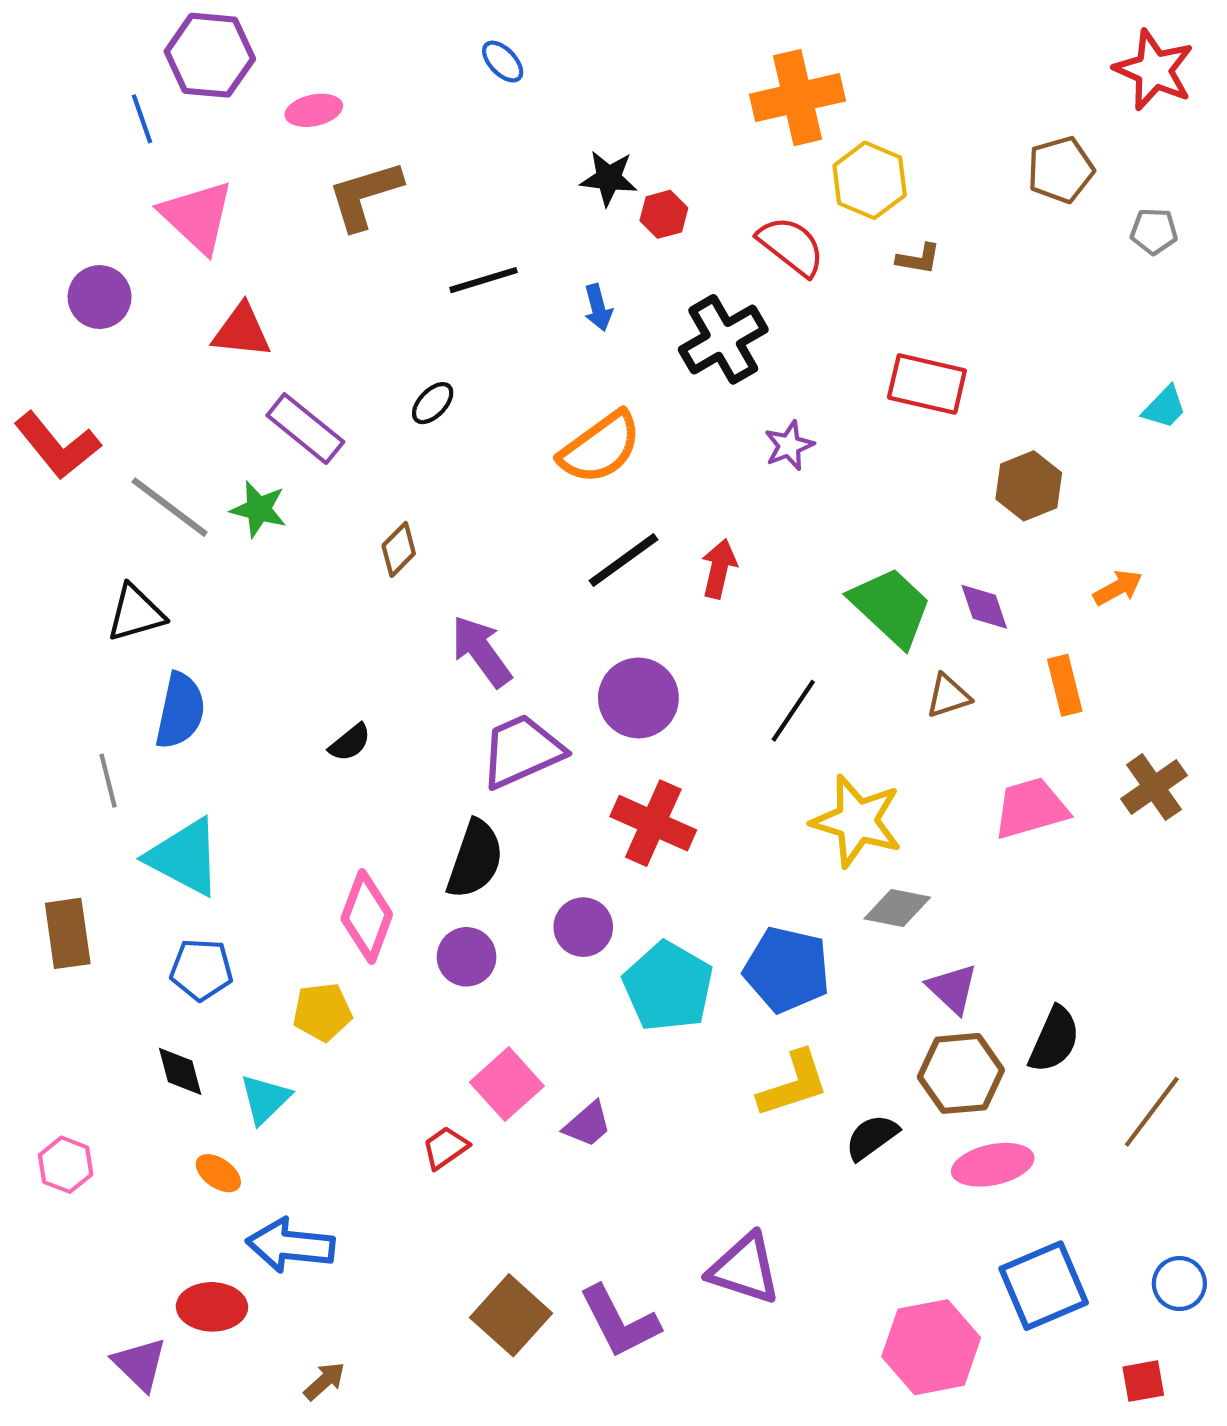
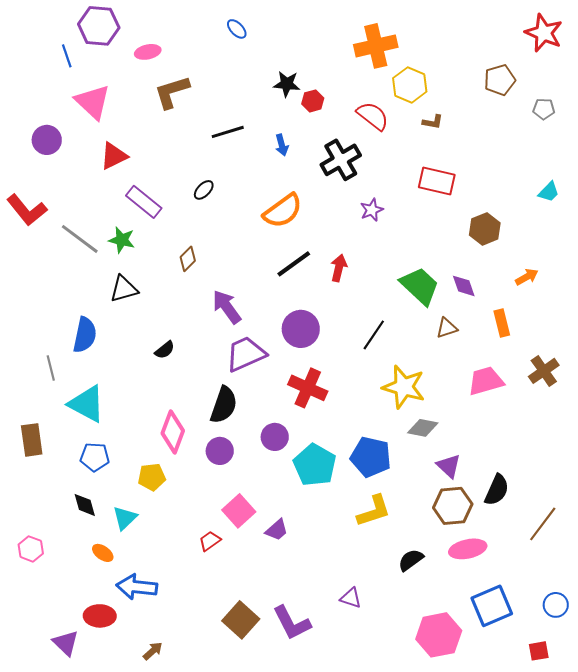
red triangle: (242, 331) -> (114, 156), turned -32
black triangle: (136, 613) -> (124, 289), moved
black semicircle: (872, 1137) -> (411, 560), moved
purple triangle: (744, 1269) -> (351, 598), size x0.6

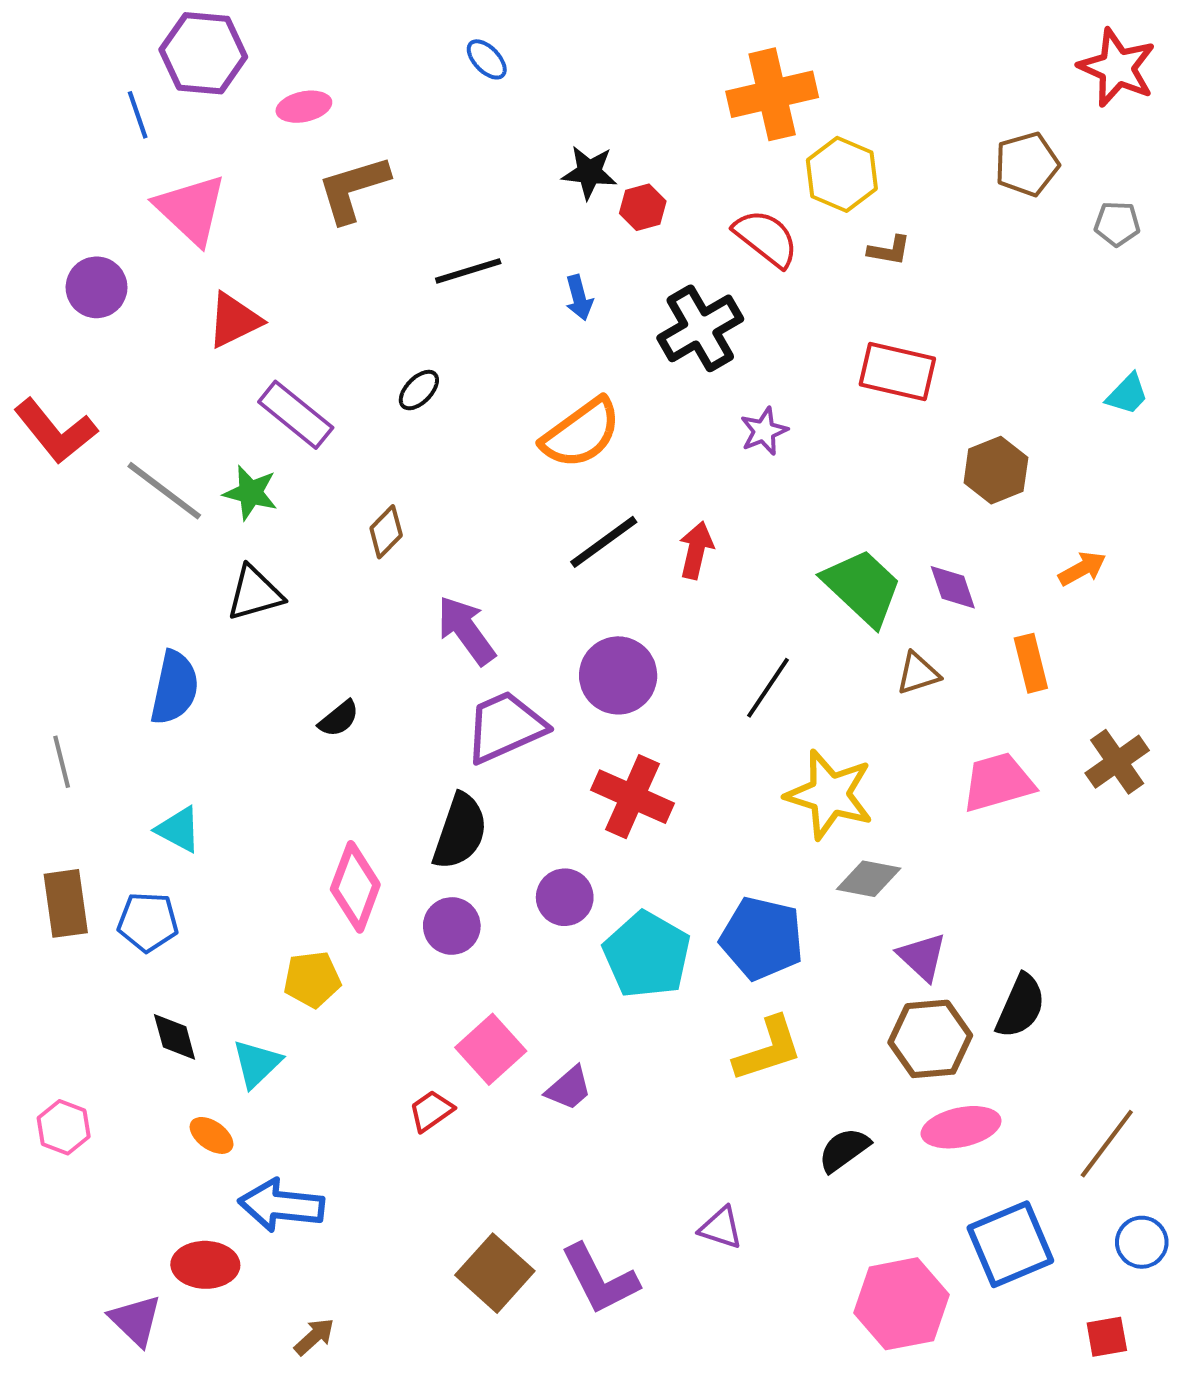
gray line: (51, 368) -> (62, 762), moved
cyan triangle: (87, 404) -> (179, 829), size x0.6
blue pentagon: (95, 457) -> (148, 922), moved
brown line: (543, 524) -> (1107, 1144), moved

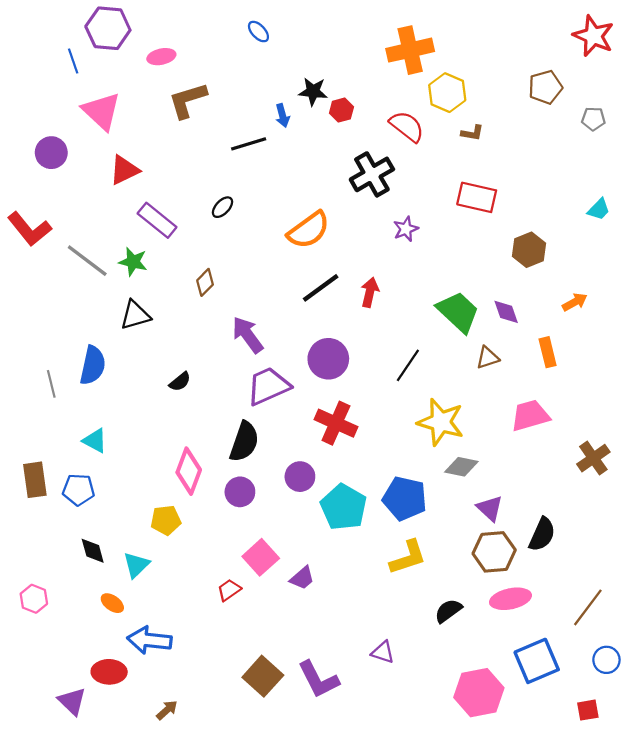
blue arrow: (579, 298) -> (282, 116), moved
gray line: (62, 762) -> (51, 384), moved
brown cross: (1117, 762) -> (593, 458), moved

